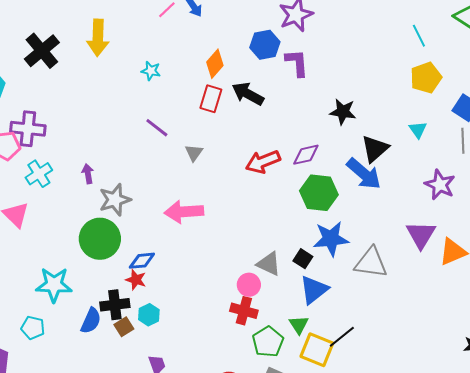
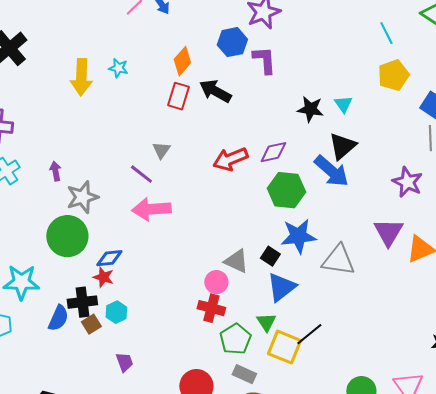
yellow arrow: (98, 38) -> (81, 77), moved
purple line: (157, 128) -> (141, 174), moved
cyan triangle: (418, 130) -> (343, 104), moved

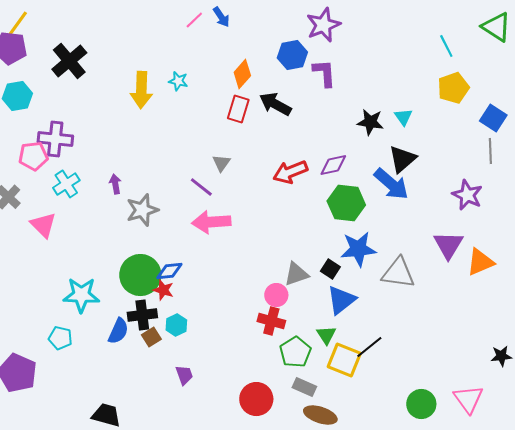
green circle: (67, 236) -> (140, 275), moved
gray triangle: (236, 261) -> (296, 274), turned -44

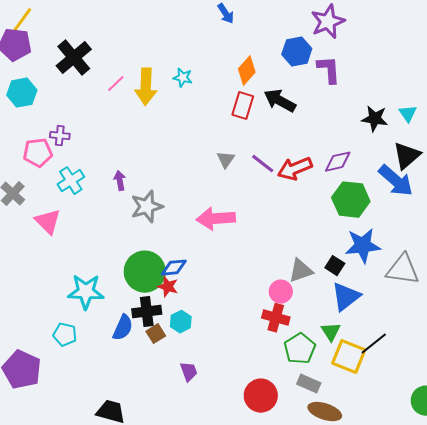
pink line: (194, 20) -> (116, 84), moved
purple cross: (55, 139) -> (60, 136), size x0.6
purple line: (201, 187) -> (263, 164), moved

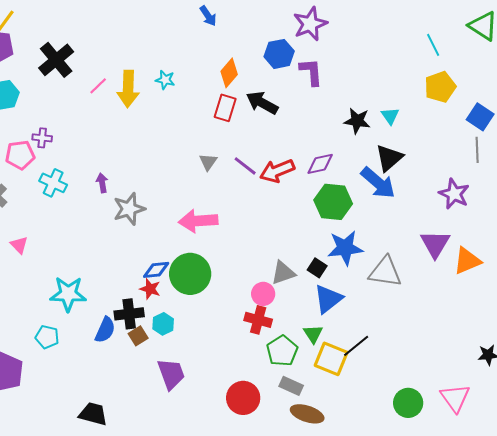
cyan cross: (71, 181) -> (53, 183), turned -32
pink triangle: (48, 222) -> (19, 245), moved, size x0.7
green circle: (145, 272) -> (190, 274), moved
purple trapezoid: (189, 372) -> (171, 374), size x1.6

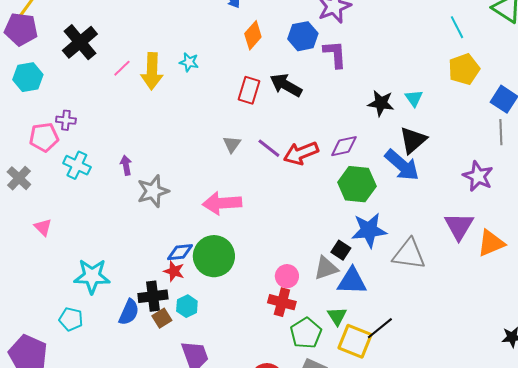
orange diamond: (229, 73) -> (253, 35), moved
gray triangle: (283, 273) -> (326, 268), moved
blue triangle: (328, 299) -> (352, 281), turned 40

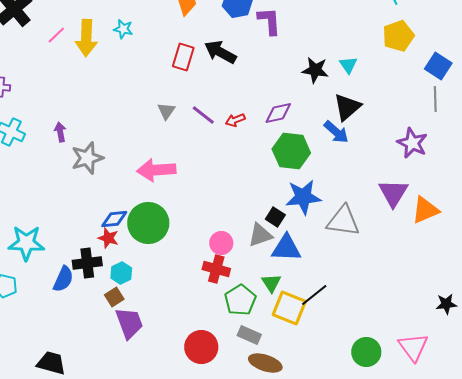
red arrow: (301, 153) -> (235, 120), size x0.6
blue arrow: (402, 165) -> (336, 132), size x0.7
brown square: (162, 318) -> (114, 297), moved

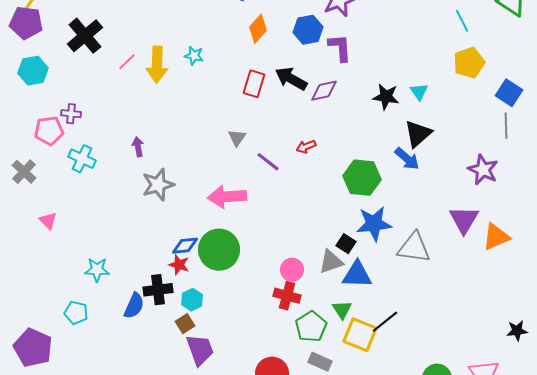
purple diamond: (278, 113) -> (324, 91), moved
purple line: (203, 115) -> (268, 162), moved
purple arrow: (60, 132) -> (138, 147), moved
cyan star: (26, 243) -> (97, 270), size x0.7

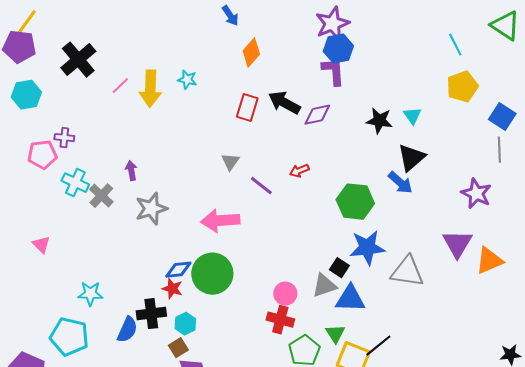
blue hexagon: (308, 30) -> (338, 49), moved
gray cross: (24, 172) -> (101, 196), moved
cyan pentagon: (76, 313) -> (69, 337), size x1.6

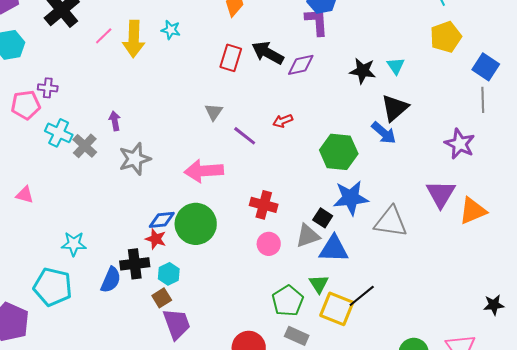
pink triangle: (41, 245) -> (25, 195), turned -30
red cross: (280, 320) -> (264, 205), moved

